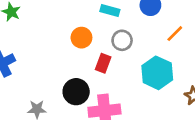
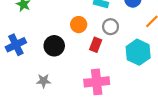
black circle: (76, 92) -> (54, 46), moved

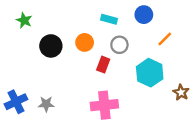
blue cross: (16, 45) -> (16, 102), moved
black circle: (54, 46) -> (51, 46), moved

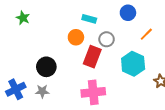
cyan rectangle: (109, 19) -> (89, 19), moved
black circle: (51, 46) -> (46, 67), moved
red rectangle: (103, 65) -> (92, 57), size x1.5

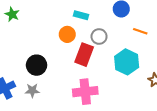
orange line: (146, 34) -> (140, 31), turned 64

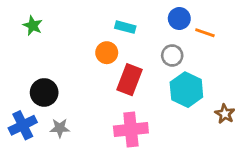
orange line: (140, 31) -> (205, 33), moved
gray circle: (99, 37) -> (172, 55), moved
black circle: (37, 65) -> (44, 92), moved

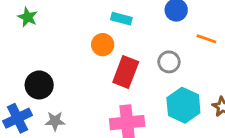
orange line: (205, 33) -> (206, 39), moved
gray circle: (172, 55) -> (169, 62), moved
cyan hexagon: (186, 90) -> (183, 105), moved

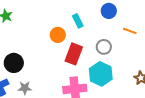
cyan rectangle: (121, 19) -> (78, 21), moved, turned 48
cyan hexagon: (183, 105) -> (101, 74), moved

